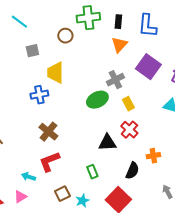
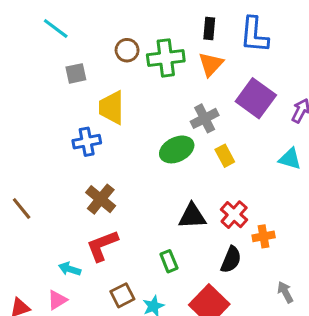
green cross: (88, 18) -> (166, 58), moved
red cross: (129, 130) -> (234, 215), moved

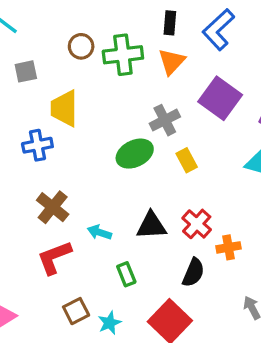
blue L-shape: (254, 35) -> (218, 30), turned 42
cyan arrow: (70, 269) -> (99, 232), moved

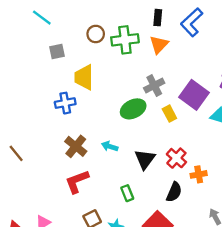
purple square: (220, 98) -> (194, 95), moved
black triangle: (151, 226) -> (145, 159), turned -50
cyan arrow: (99, 232) -> (110, 146), moved

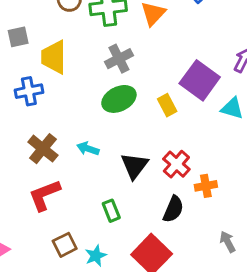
gray square: (57, 52) -> (18, 37), moved
gray cross: (154, 85) -> (119, 59), moved

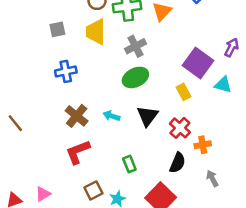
yellow trapezoid: (54, 57) -> (96, 32), moved
yellow rectangle: (167, 105) -> (183, 92), moved
black triangle: (135, 166) -> (147, 116), moved
gray arrow: (228, 242) -> (212, 178), moved

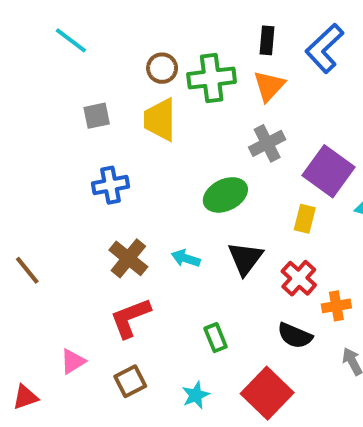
gray cross: (135, 46) -> (267, 143), moved
yellow rectangle: (183, 92) -> (305, 219), turned 42
black semicircle: (177, 163) -> (295, 336), turned 90
brown square: (93, 190) -> (130, 381), moved
pink triangle: (43, 194) -> (73, 361), moved

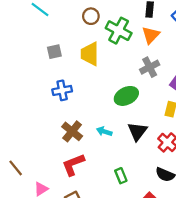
brown circle: (162, 68) -> (91, 16), moved
green cross: (212, 78) -> (119, 31), turned 35
brown line: (27, 270) -> (16, 168), moved

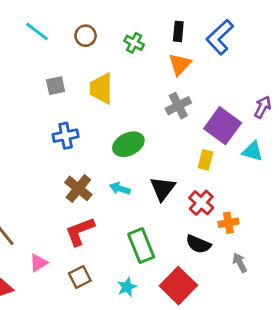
brown circle: (91, 16) -> (86, 36), moved
green cross: (119, 31) -> (134, 43), moved, size x0.6
green ellipse: (126, 96) -> (128, 144), moved
green rectangle: (121, 176) -> (141, 246), size x1.6

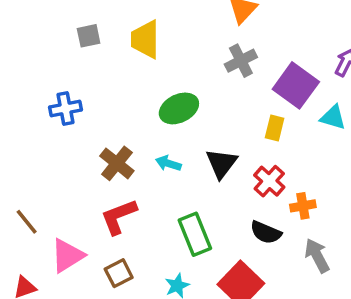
blue cross: (66, 136) -> (66, 108), moved
pink triangle: (38, 263) -> (67, 256), size x1.5
gray arrow: (240, 263) -> (317, 256), size x1.4

